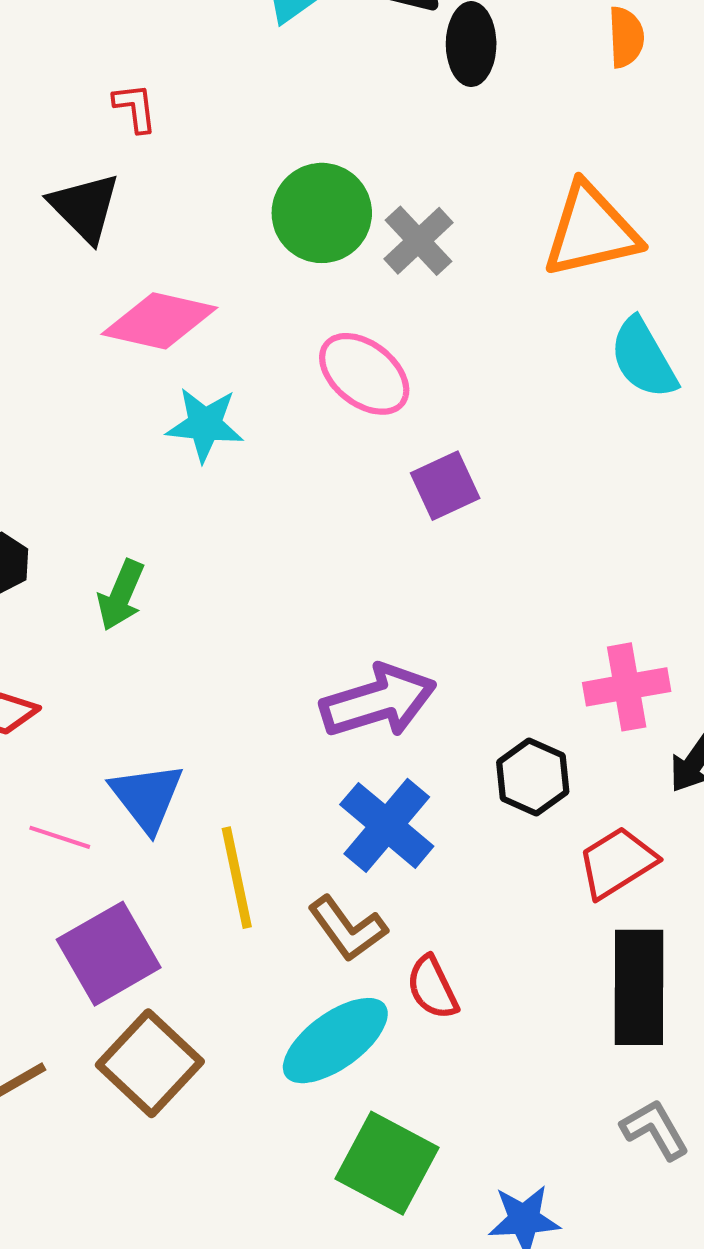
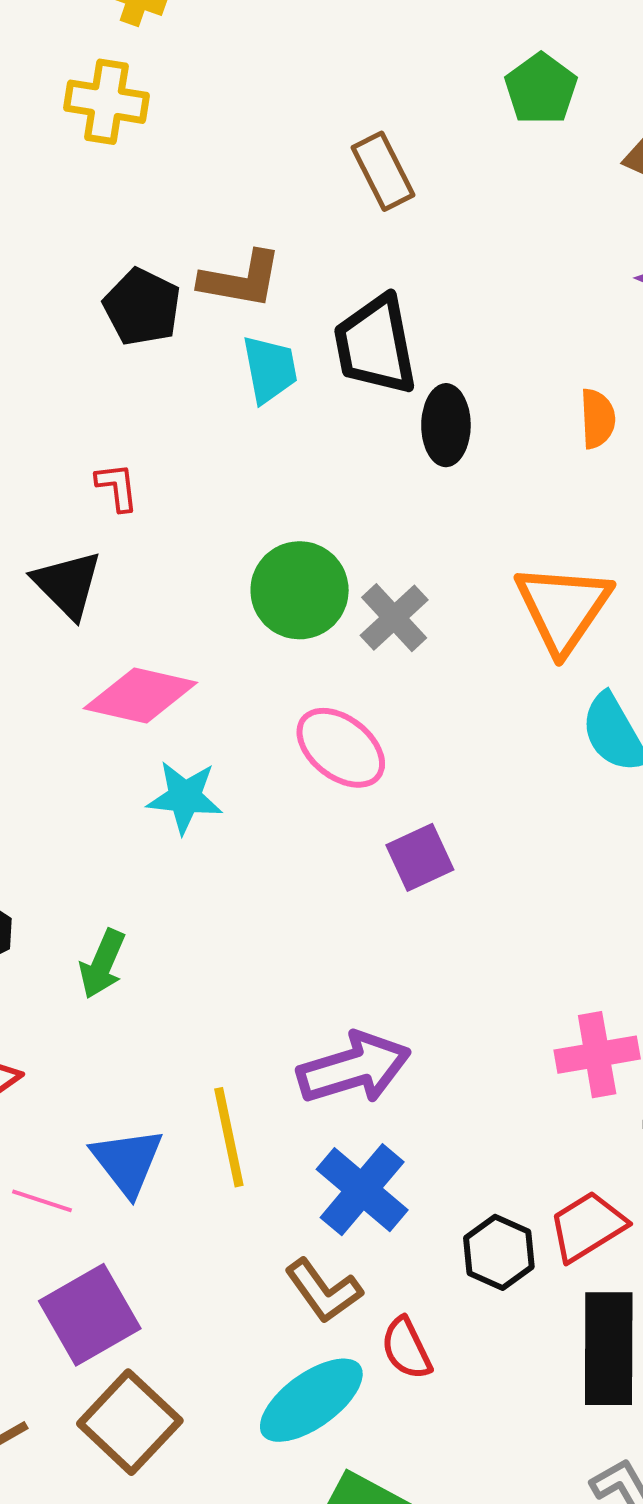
orange triangle: (591, 231) -> (563, 608), turned -43
black hexagon: (533, 777) -> (499, 1252), moved
yellow line: (237, 878) -> (229, 1137), moved

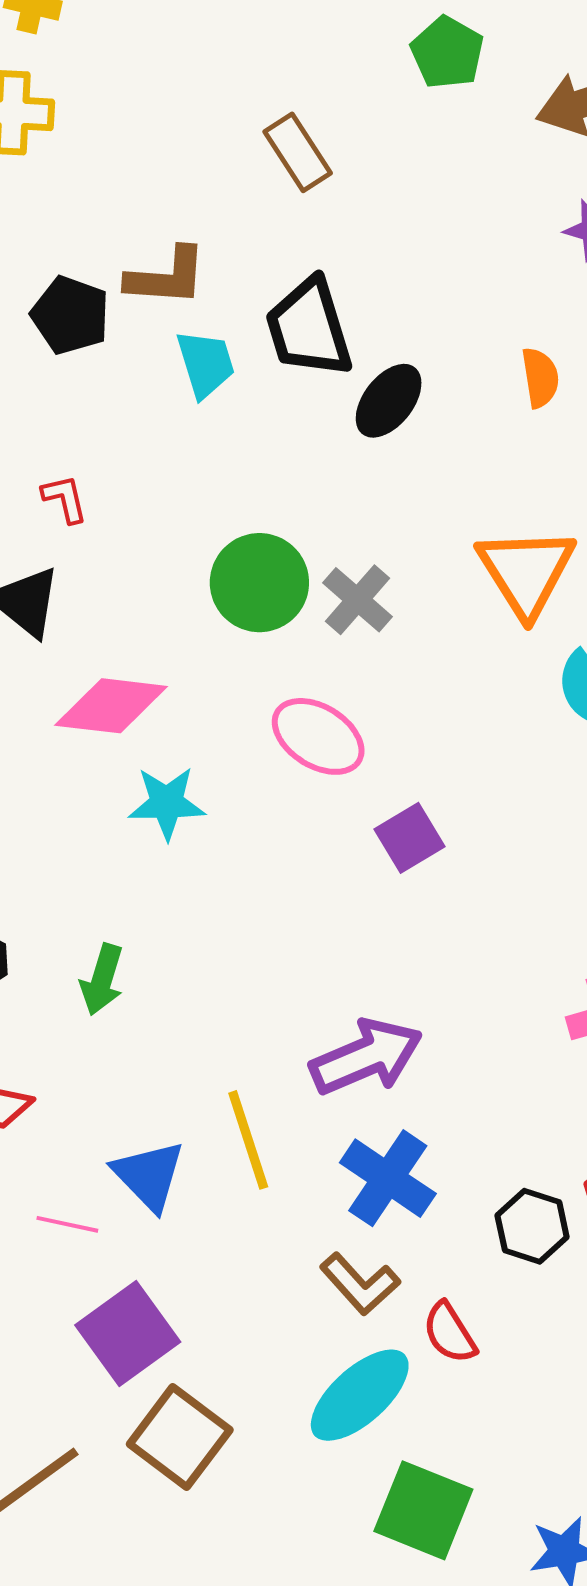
black ellipse: (446, 425) -> (389, 401), turned 44

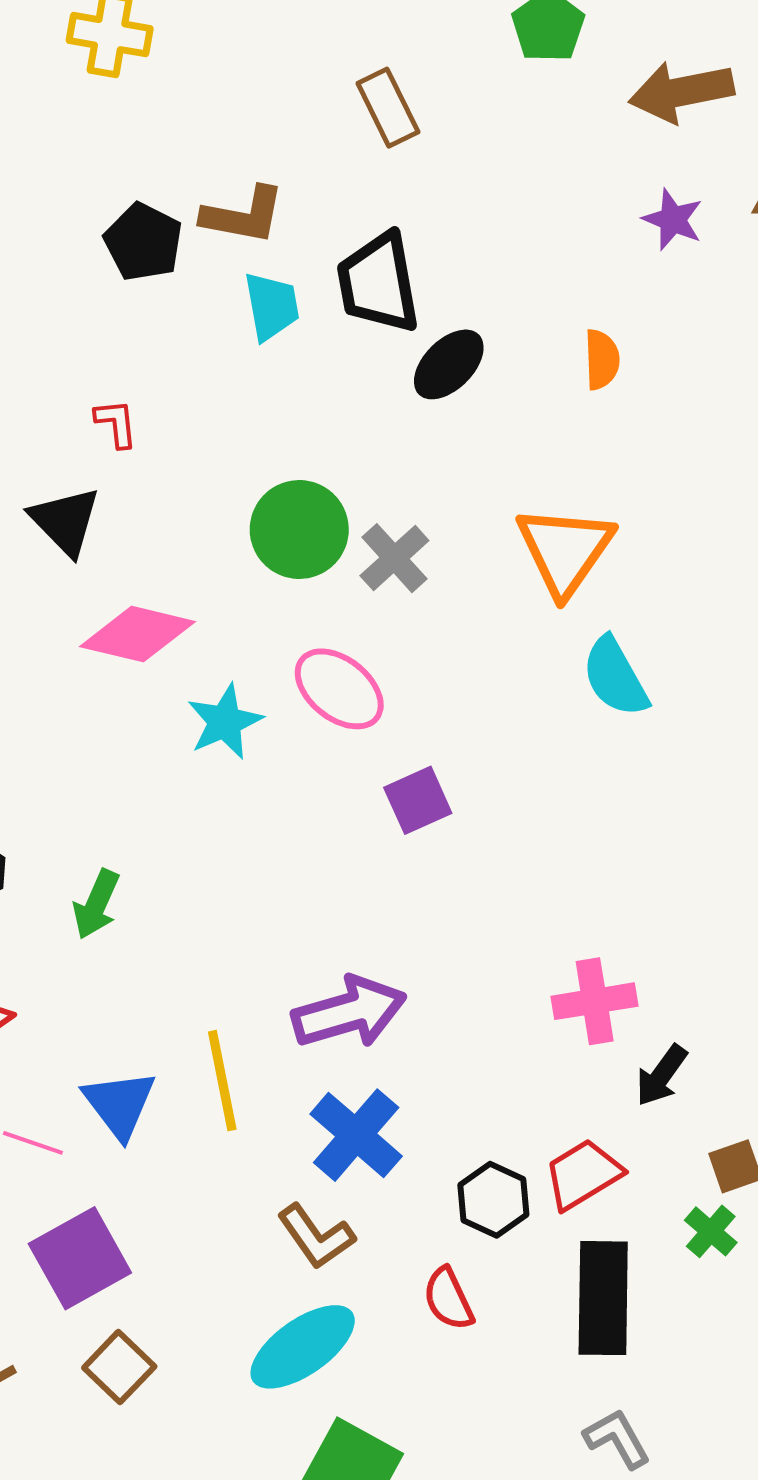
cyan star: (167, 803) -> (225, 722), moved, turned -30
red semicircle: (450, 1333) -> (448, 1299), moved
brown square: (180, 1437) -> (119, 1367), size x0.7

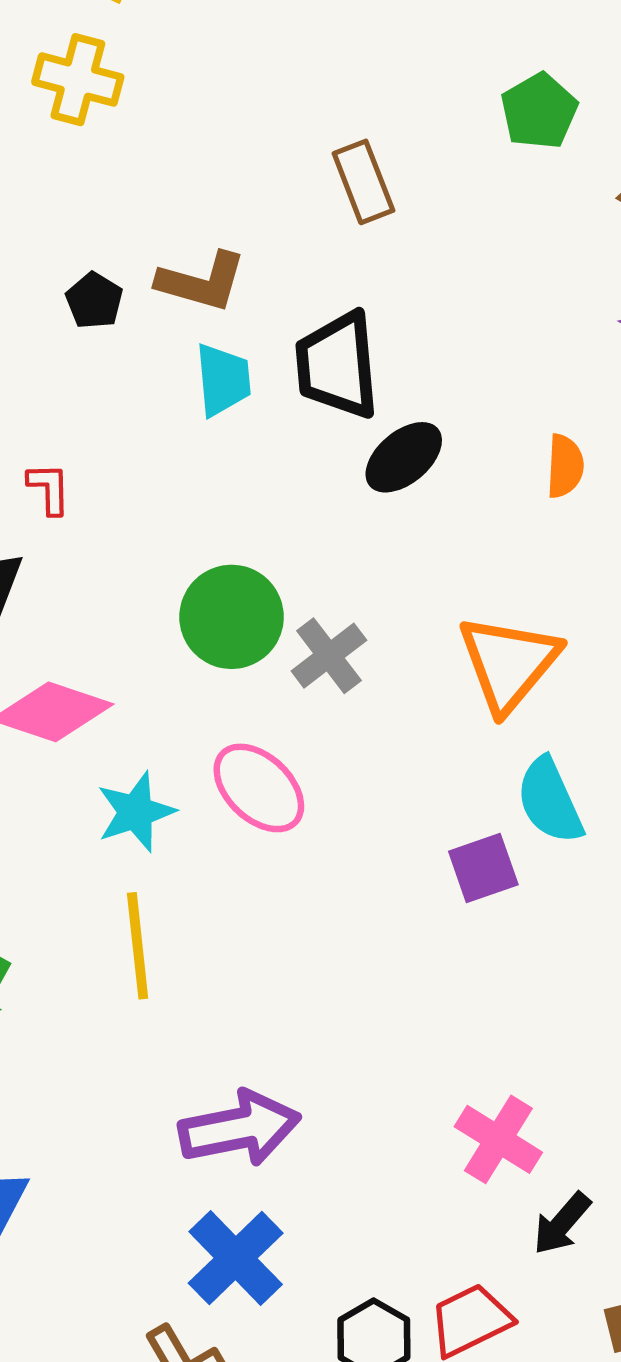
black pentagon: (143, 242) -> (94, 301), size x0.7
purple square: (418, 800) -> (483, 868), moved
pink cross: (595, 1001) -> (498, 1139), turned 36
yellow line: (222, 1081) -> (138, 946), moved

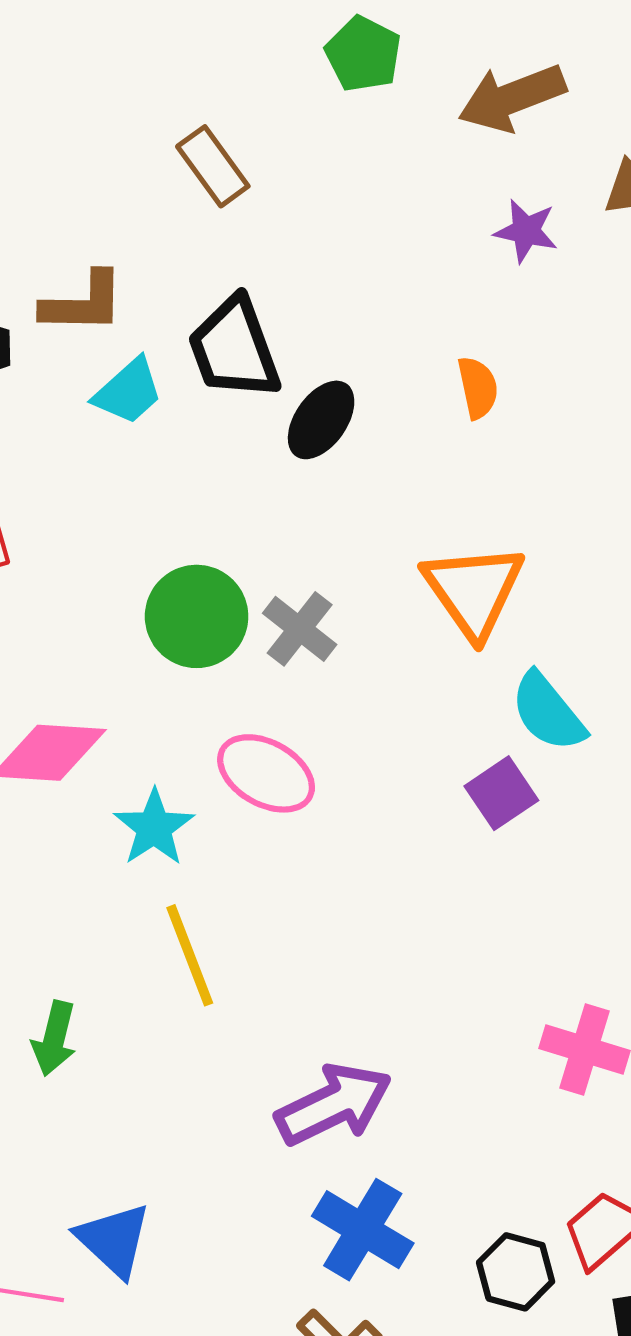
cyan trapezoid: (223, 380) -> (128, 391), turned 68

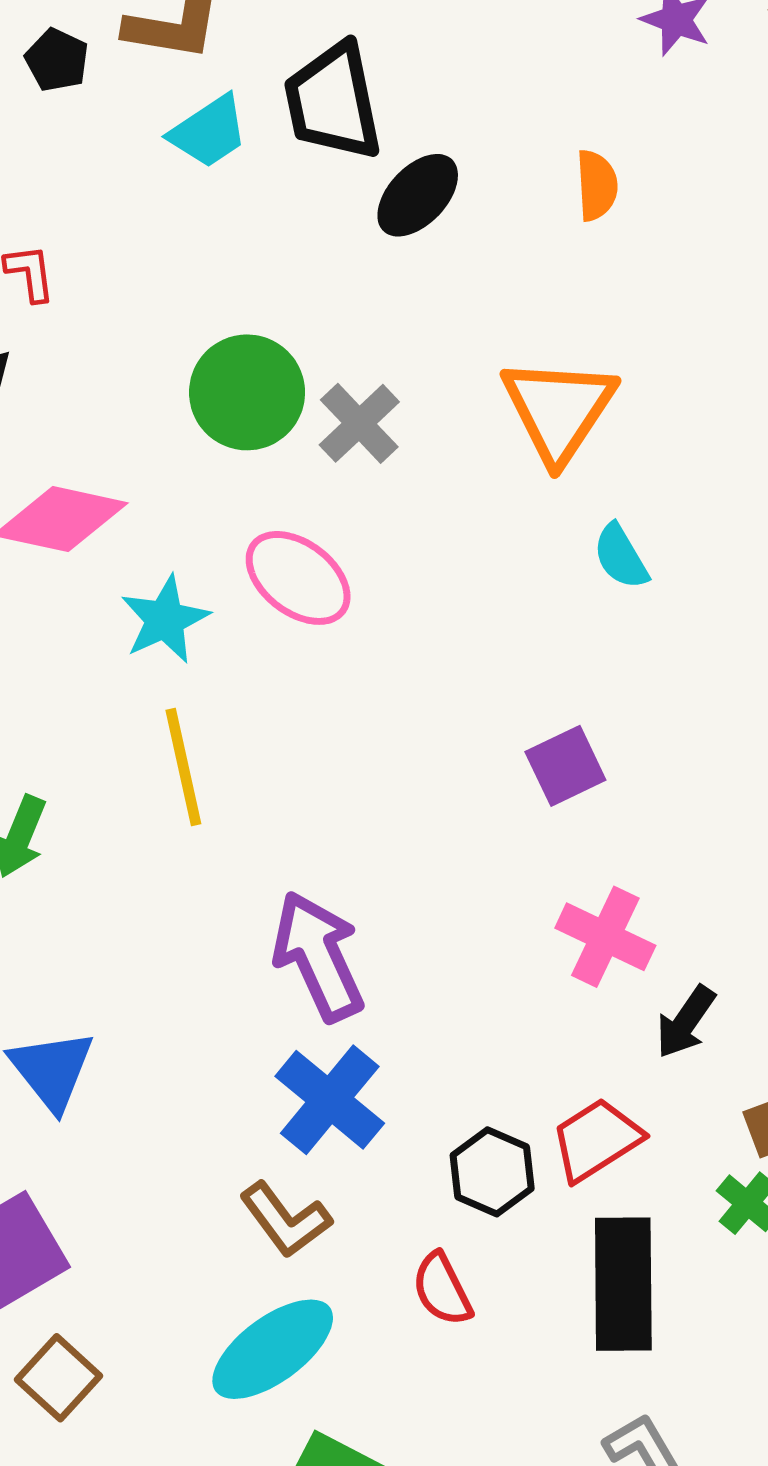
cyan semicircle: (548, 712) -> (621, 557), size x0.7
purple square: (501, 793) -> (565, 766), moved
purple arrow: (334, 1104) -> (318, 956), turned -97

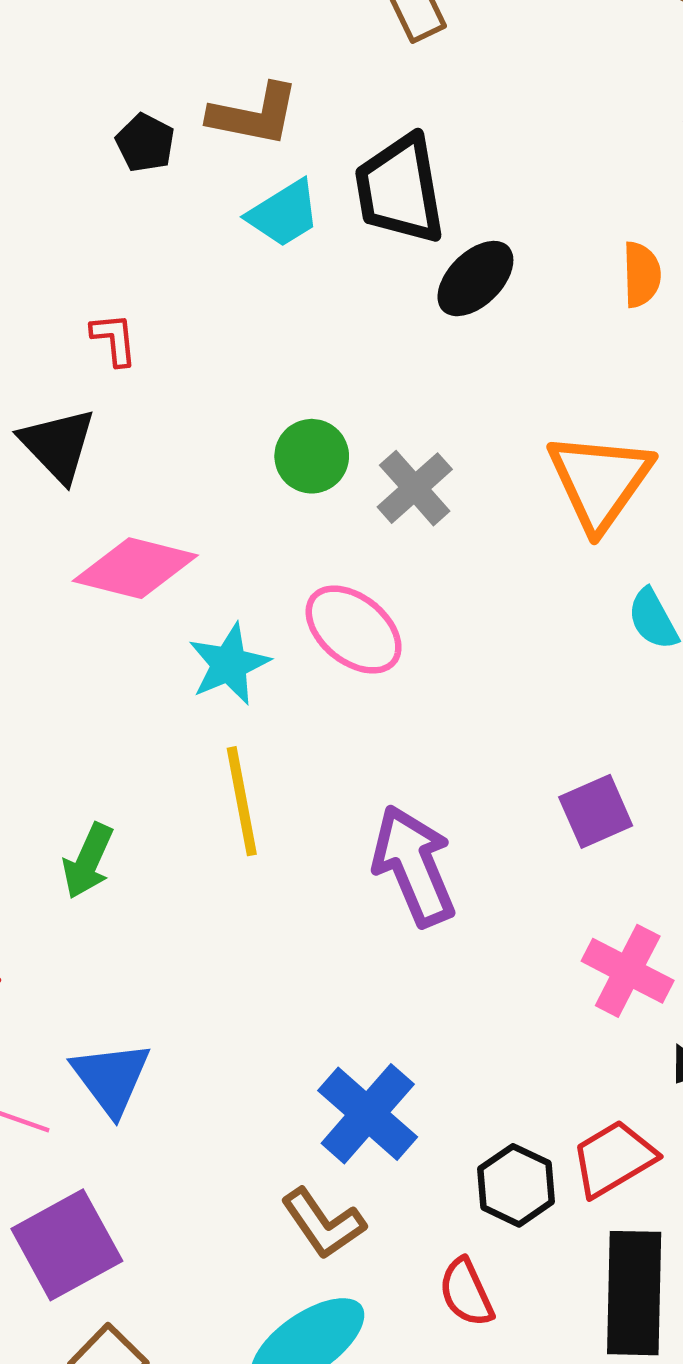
green circle: (247, 392) -> (312, 456), size x0.7
purple arrow: (318, 956) -> (414, 866), moved

